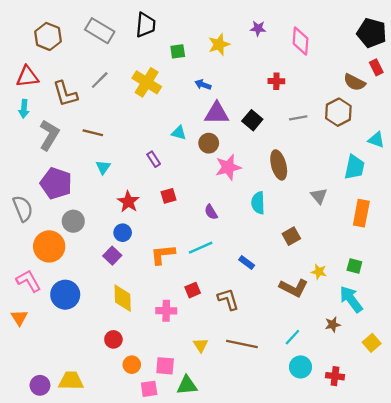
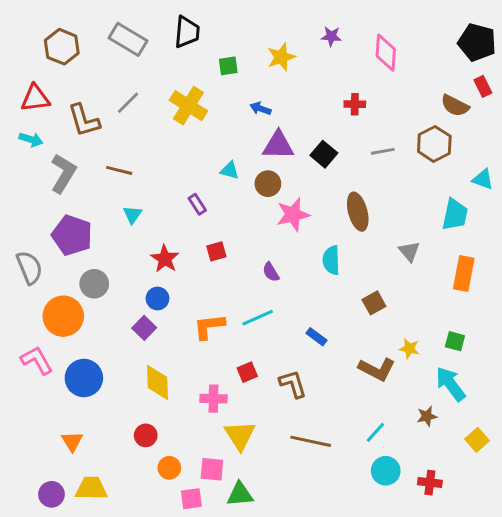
cyan arrow: (24, 109) -> (31, 139), turned -78
orange triangle: (19, 318) -> (72, 441), moved
yellow triangle: (201, 345) -> (240, 435), moved, size x1.6

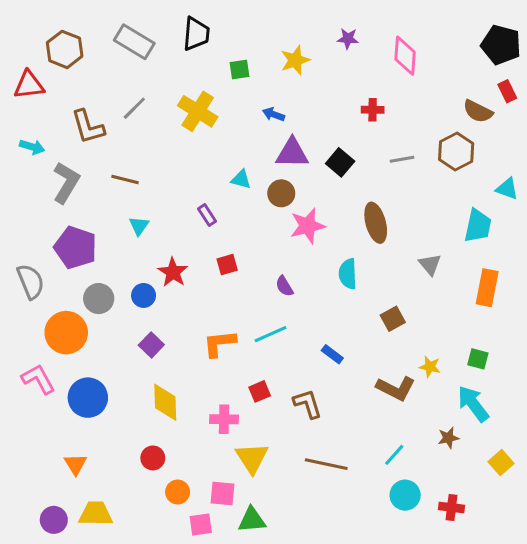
red triangle: (35, 98) -> (29, 85), moved
blue circle: (157, 298) -> (144, 295), moved

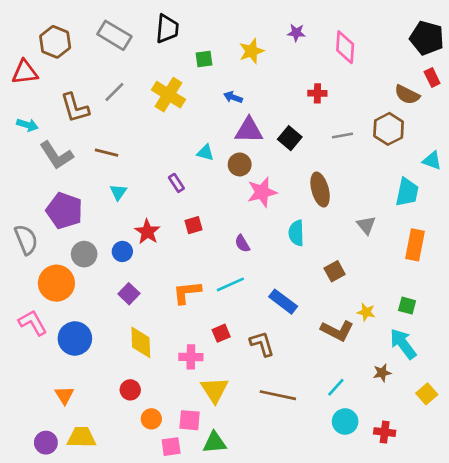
gray L-shape: (66, 182) -> (56, 155), turned 116
blue rectangle: (332, 354) -> (283, 302), size x1.5

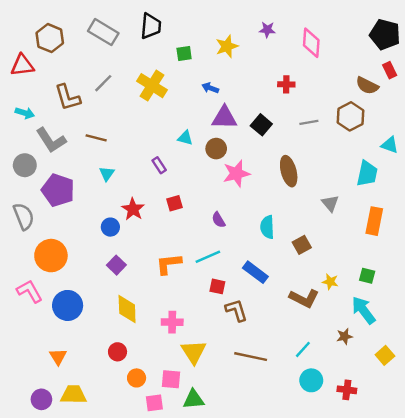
cyan semicircle: (296, 233) -> (267, 227), moved
gray circle: (84, 254) -> (25, 165), moved
red square: (221, 333) -> (217, 286), moved, turned 35

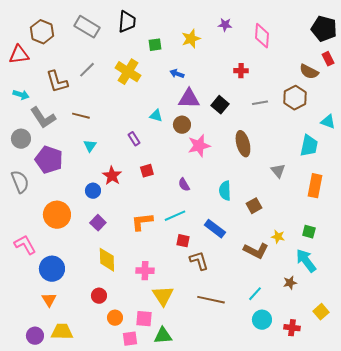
orange circle: (51, 256) -> (57, 215), moved
blue circle: (68, 305) -> (52, 269), moved
yellow square: (385, 355) -> (321, 312), moved

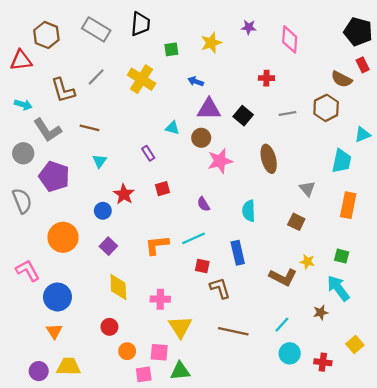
cyan triangle: (328, 122) -> (363, 134), turned -42
brown square: (254, 206) -> (296, 222), moved, turned -35
blue rectangle: (215, 229) -> (238, 253), turned 40

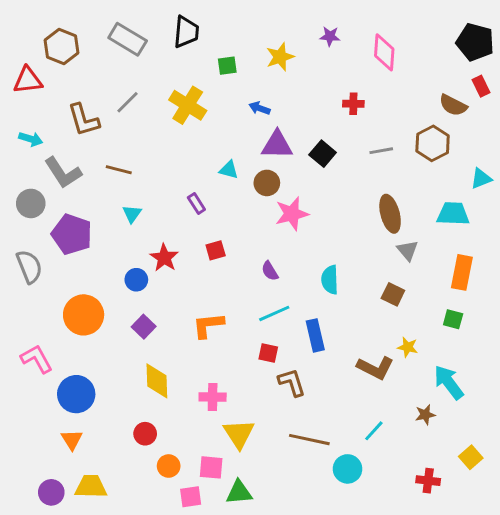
brown ellipse: (269, 159) -> (390, 214), moved
cyan trapezoid: (342, 161) -> (453, 214), turned -100
cyan line: (193, 238) -> (274, 313), moved
green square: (342, 256) -> (453, 319), moved
cyan circle: (290, 353) -> (348, 469), moved

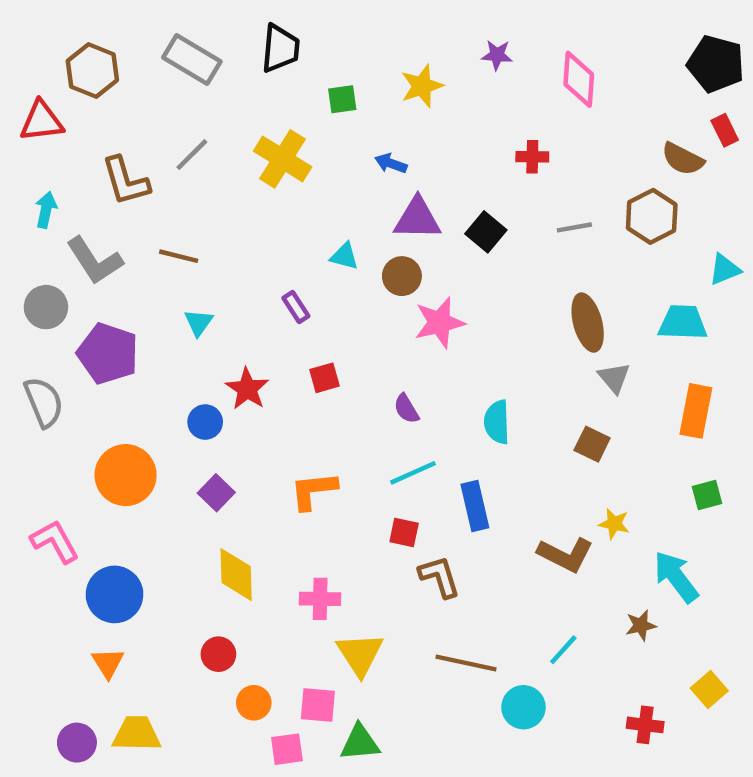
cyan arrow: (31, 139) -> (46, 210), turned -95
green square: (453, 319) -> (707, 495), moved, turned -30

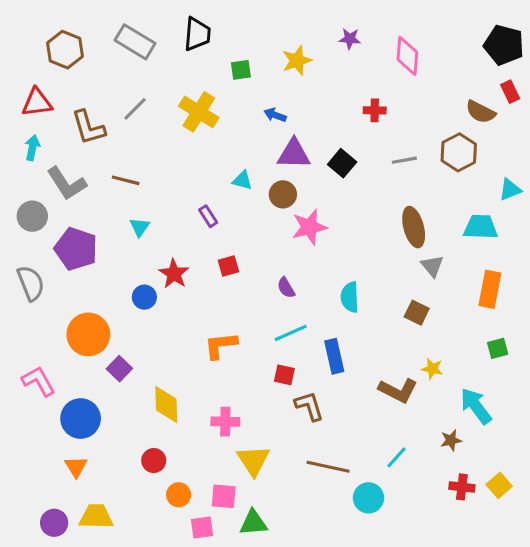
red triangle: (42, 121) -> (37, 103), moved
purple square: (216, 493) -> (119, 369), moved
red cross: (645, 725) -> (462, 487), moved

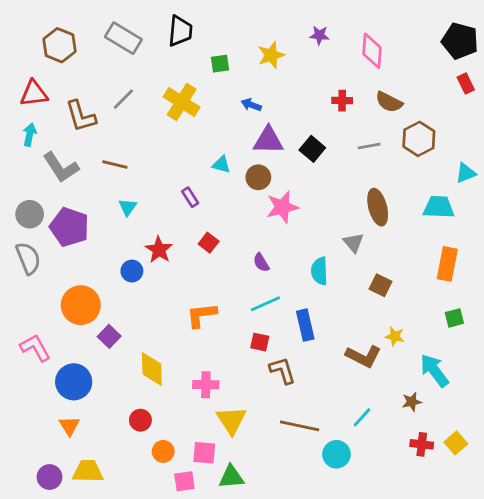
brown semicircle: (481, 112) -> (389, 102), moved
gray circle: (32, 216) -> (30, 214), moved
red square: (228, 266) -> (209, 243), turned -36
gray triangle: (432, 266) -> (353, 243), moved

